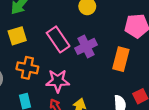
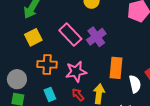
orange rectangle: (121, 59) -> (116, 68), moved

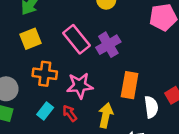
cyan rectangle: (50, 94) -> (45, 111), turned 56
red arrow: (78, 95) -> (70, 113), moved

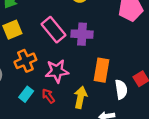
purple cross: (108, 45) -> (82, 34), turned 35
orange cross: (45, 74) -> (25, 61), turned -30

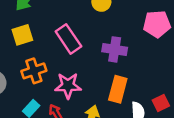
purple cross: (82, 34) -> (115, 49), moved

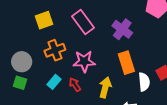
purple cross: (115, 49) -> (122, 29), turned 30
orange rectangle: (118, 89) -> (126, 63), turned -30

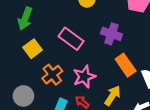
yellow arrow: (105, 87) -> (112, 96), turned 36

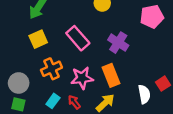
orange rectangle: (126, 65) -> (111, 75), moved

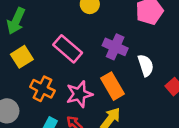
orange cross: (51, 69) -> (42, 89), turned -30
white semicircle: (144, 94) -> (146, 65), moved

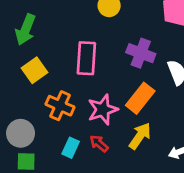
pink rectangle: (68, 49) -> (86, 58), turned 56
orange rectangle: (112, 86) -> (140, 98), turned 72

